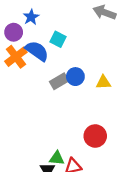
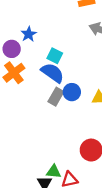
blue semicircle: (37, 51) -> (53, 73), moved
gray rectangle: (59, 81) -> (56, 97), turned -30

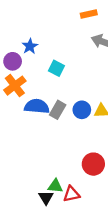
blue semicircle: (53, 73) -> (37, 106), moved, turned -30
blue circle: (72, 92) -> (82, 110), moved

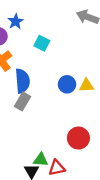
blue semicircle: (37, 106) -> (22, 81), turned 80
gray rectangle: (58, 110) -> (22, 101), moved

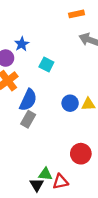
blue semicircle: (22, 81) -> (28, 100), turned 30

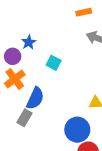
blue circle: (70, 103) -> (77, 130), moved, size x1.5
gray rectangle: (28, 119) -> (24, 118), moved

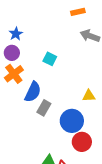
blue star: (29, 42) -> (16, 34), moved
gray rectangle: (24, 118) -> (44, 108), moved

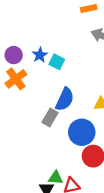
blue star: (16, 34) -> (40, 55), moved
blue semicircle: (33, 92) -> (65, 99), moved

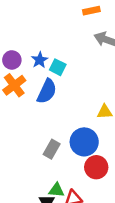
blue semicircle: (65, 99) -> (47, 91), moved
gray rectangle: (50, 117) -> (52, 149), moved

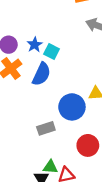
blue circle: (84, 142) -> (72, 107), moved
gray rectangle: (52, 149) -> (46, 128), turned 42

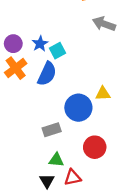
cyan square: (52, 51) -> (57, 51), turned 35
green triangle: (50, 167) -> (56, 160), moved

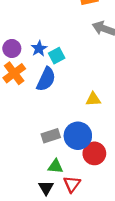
yellow triangle: (103, 94) -> (93, 99), moved
blue circle: (78, 108) -> (78, 136), moved
red triangle: (73, 177) -> (72, 184), turned -42

